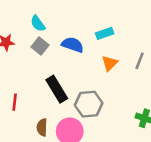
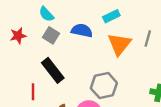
orange triangle: (110, 63) -> (119, 44), size x1.5
black rectangle: (57, 89) -> (53, 70), moved

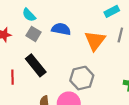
cyan rectangle: (111, 16) -> (112, 11), moved
red line: (33, 92) -> (13, 77), moved

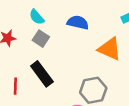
blue semicircle: (61, 29) -> (78, 22), moved
orange triangle: (95, 41) -> (110, 49), turned -45

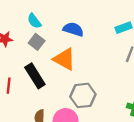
orange triangle: (110, 49) -> (64, 59), moved

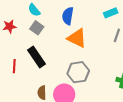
blue semicircle: (73, 29) -> (68, 16), turned -96
orange triangle: (64, 59) -> (77, 38), moved

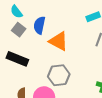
blue semicircle: (68, 16) -> (39, 25), moved
black rectangle: (37, 57) -> (17, 59), turned -35

